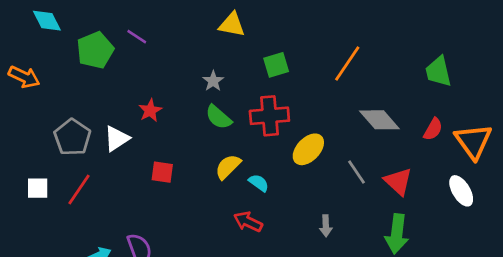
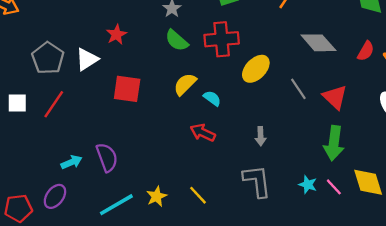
red square: (162, 172) -> (127, 89), size x1.4
gray arrow: (326, 226) -> (261, 136), moved

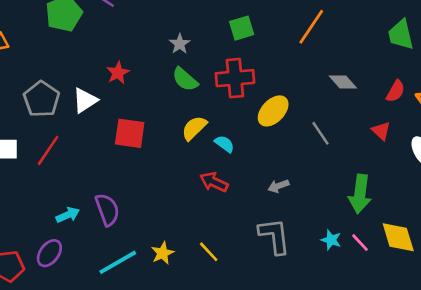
gray diamond: (318, 43) -> (343, 82), size x0.7
red triangle: (335, 97) -> (381, 131), moved, size x0.7
gray arrow: (261, 136) -> (278, 186), turned 72

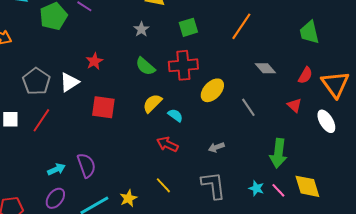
gray star: (180, 44) -> (141, 29), moved
yellow line: (209, 252) -> (163, 185), moved
purple ellipse: (49, 253) -> (55, 198), moved

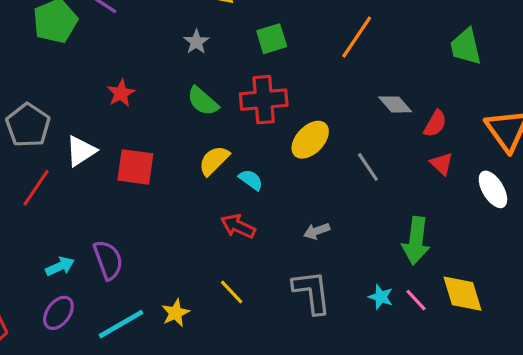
red semicircle: (305, 75) -> (435, 124), moved
white triangle: (69, 82) -> (81, 151), moved

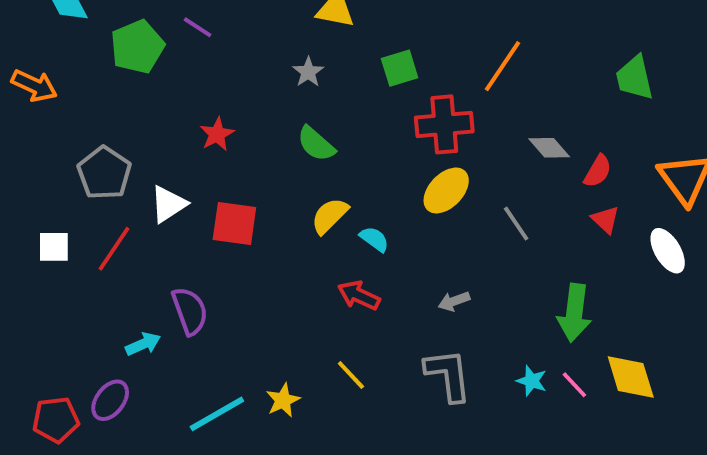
red cross: (264, 100) -> (444, 124), moved
purple semicircle: (108, 260) -> (190, 311), moved
purple ellipse: (58, 313) -> (110, 400), moved

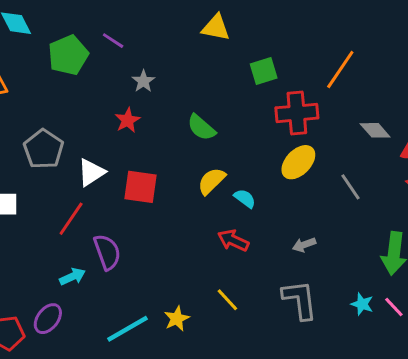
gray star: (308, 72) -> (143, 81), moved
red line: (114, 249) -> (71, 219), moved

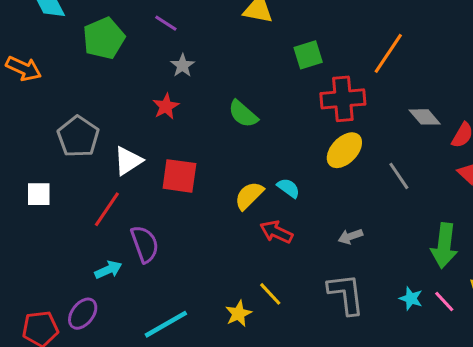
purple line: (113, 41) -> (166, 23), moved
yellow semicircle: (211, 181) -> (249, 196), moved
yellow star: (177, 319) -> (238, 314), moved

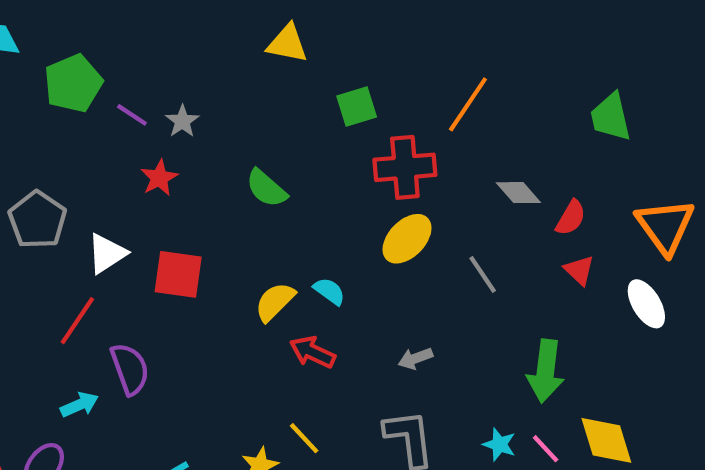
purple line: (166, 23) -> (132, 115), moved

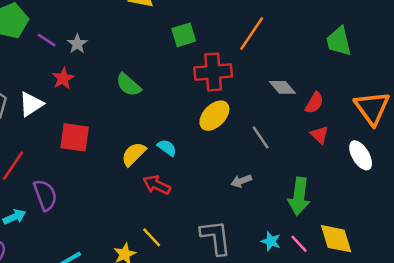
white triangle: (107, 253) -> (31, 104), moved
gray arrow: (415, 358) -> (241, 181), moved

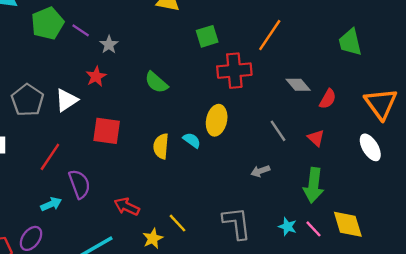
purple line: (46, 40) -> (81, 30), moved
yellow ellipse: (214, 116) -> (217, 120), moved, turned -32
red triangle: (320, 135) -> (316, 138), moved
yellow semicircle: (134, 154) -> (161, 146), turned -40
red arrow: (157, 185) -> (127, 207), moved

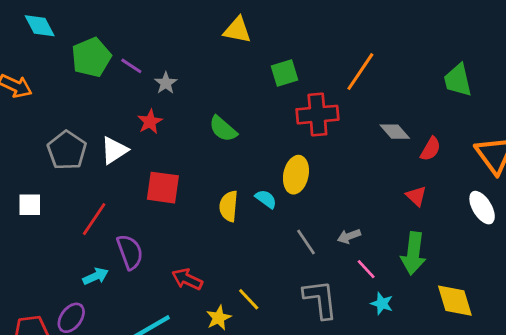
gray line: (278, 131) -> (306, 242), moved
pink line: (314, 229) -> (366, 269), moved

